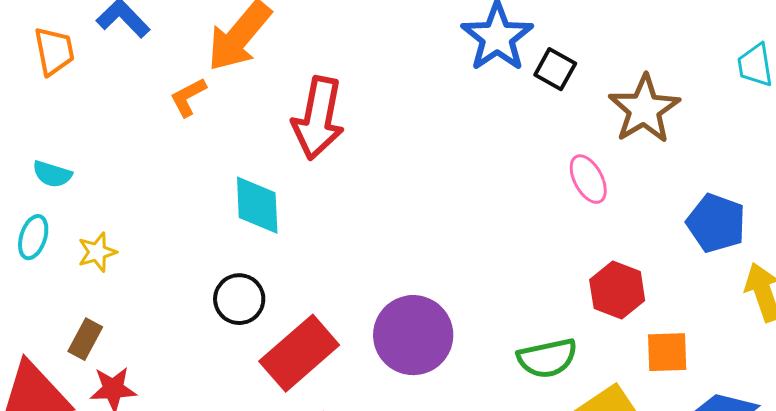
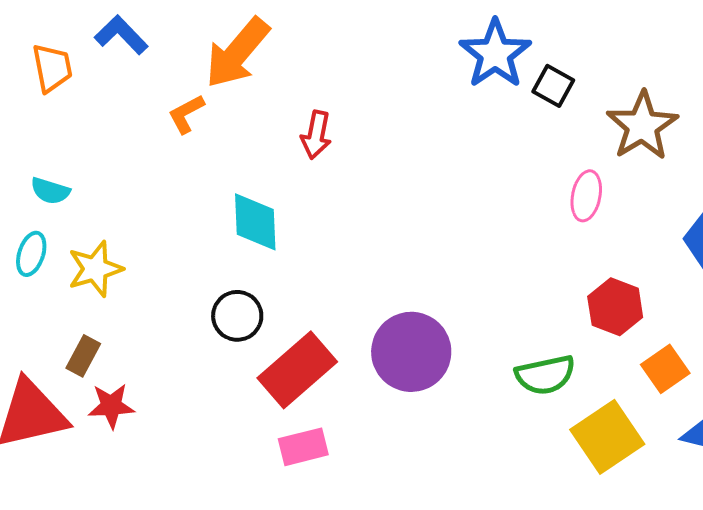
red arrow: (318, 118) -> (316, 135), size x0.6
pink ellipse: (588, 179) -> (586, 196), turned 39
yellow star: (97, 252) -> (95, 269), size x1.4
orange square: (667, 352) -> (665, 369), turned -33

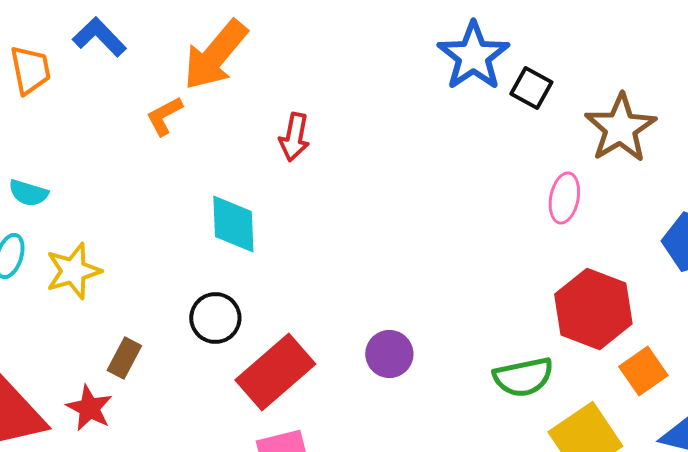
red hexagon: (615, 307) -> (593, 309), size x1.4
purple circle: (411, 352) -> (389, 354), size x0.6
brown rectangle: (83, 356) -> (124, 358), moved
red star: (111, 406) -> (89, 408), turned 30

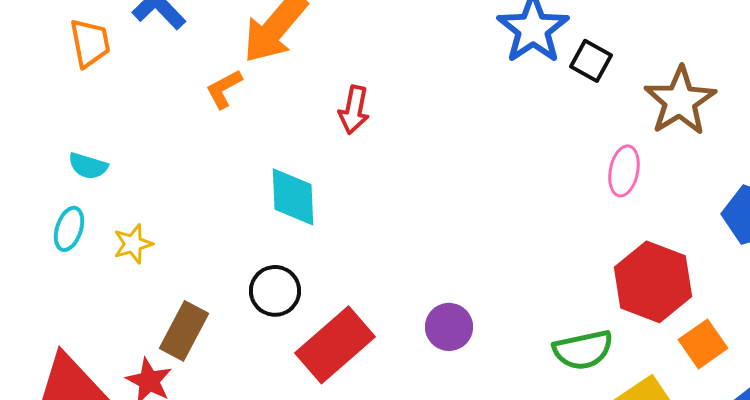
yellow star: (73, 271) -> (133, 244), size x0.7
brown rectangle: (124, 358) -> (184, 331), size x1.4

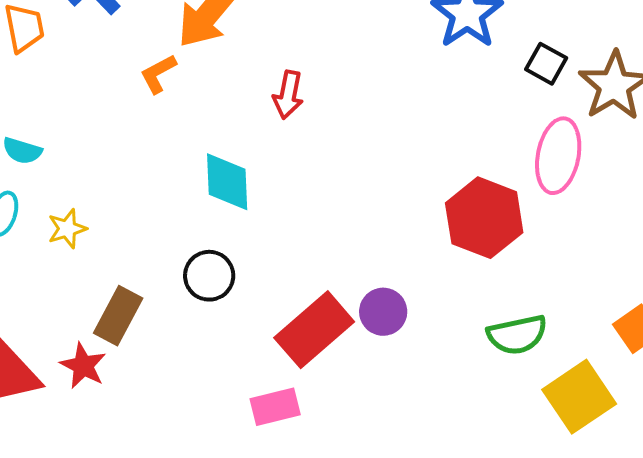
black square: (591, 61) -> (546, 64), moved
pink ellipse: (624, 171) -> (558, 156), size x1.5
red hexagon: (653, 282) -> (484, 218), moved
red rectangle: (335, 345) -> (314, 330), moved

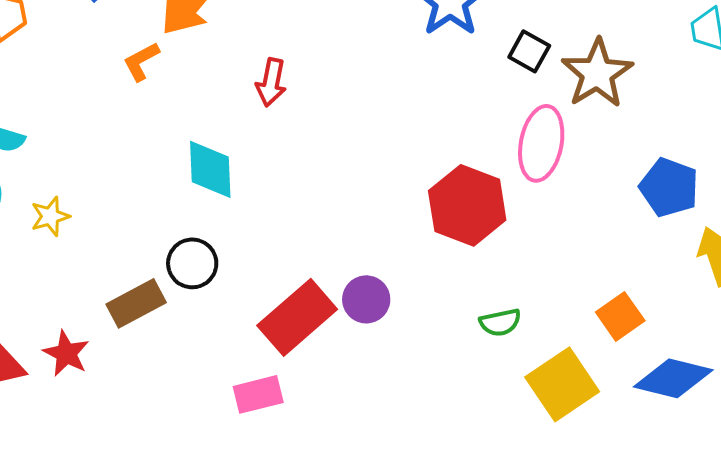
brown rectangle: (118, 316) -> (136, 303), moved, turned 34
green semicircle: (517, 335) -> (500, 322), size x0.7

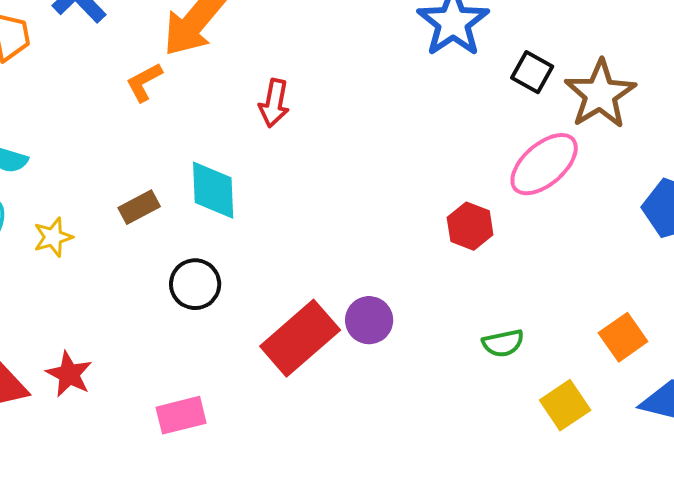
pink ellipse: (541, 143) -> (544, 164), turned 38
red hexagon: (467, 205) -> (470, 226), size x0.6
brown rectangle: (136, 303) -> (139, 207), moved, size x0.7
yellow square: (562, 384) -> (565, 405), size x0.7
pink rectangle: (258, 394) -> (181, 415), moved

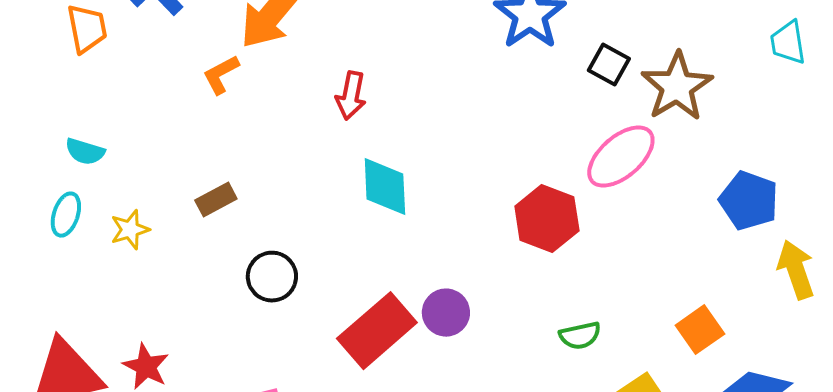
cyan diamond: (213, 190) -> (385, 187), moved
red hexagon: (470, 226) -> (547, 219), size x1.4

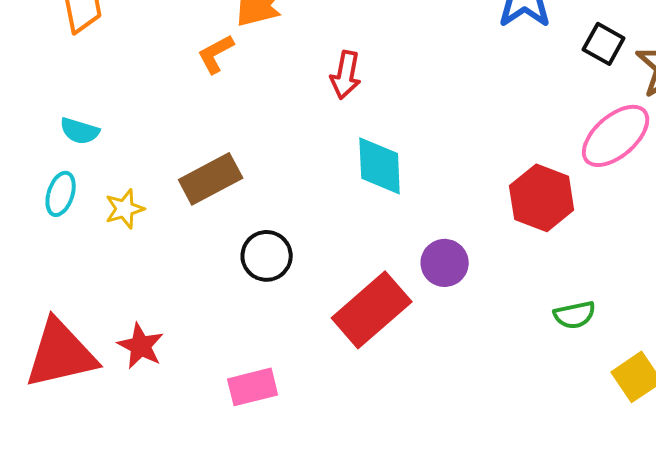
brown rectangle: (216, 200) -> (211, 179), size x1.5
purple circle: (446, 313) -> (445, 263), moved

